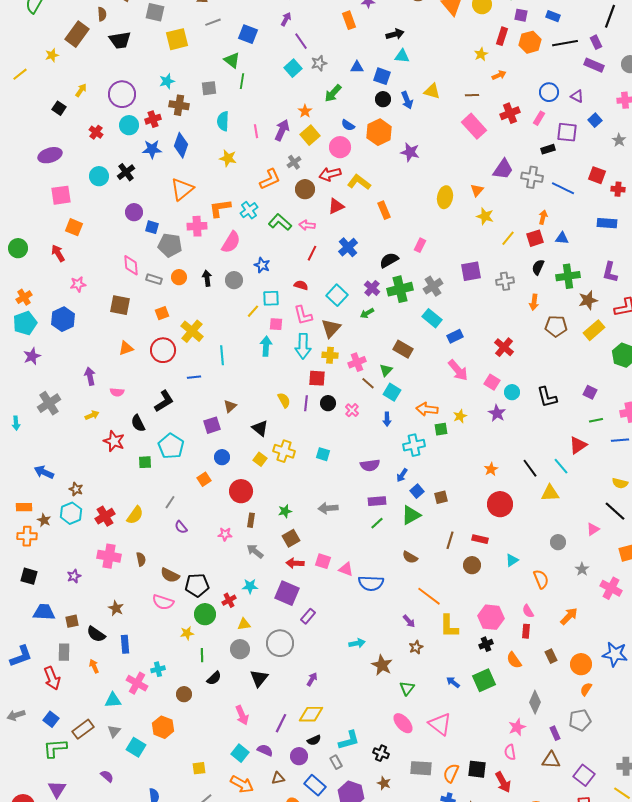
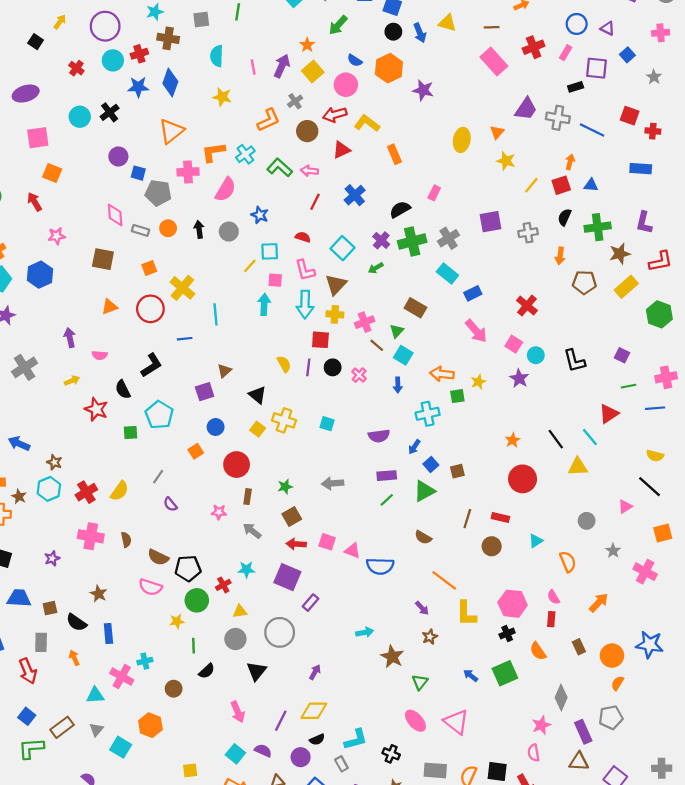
purple rectangle: (555, 733) -> (583, 732), size x1.5

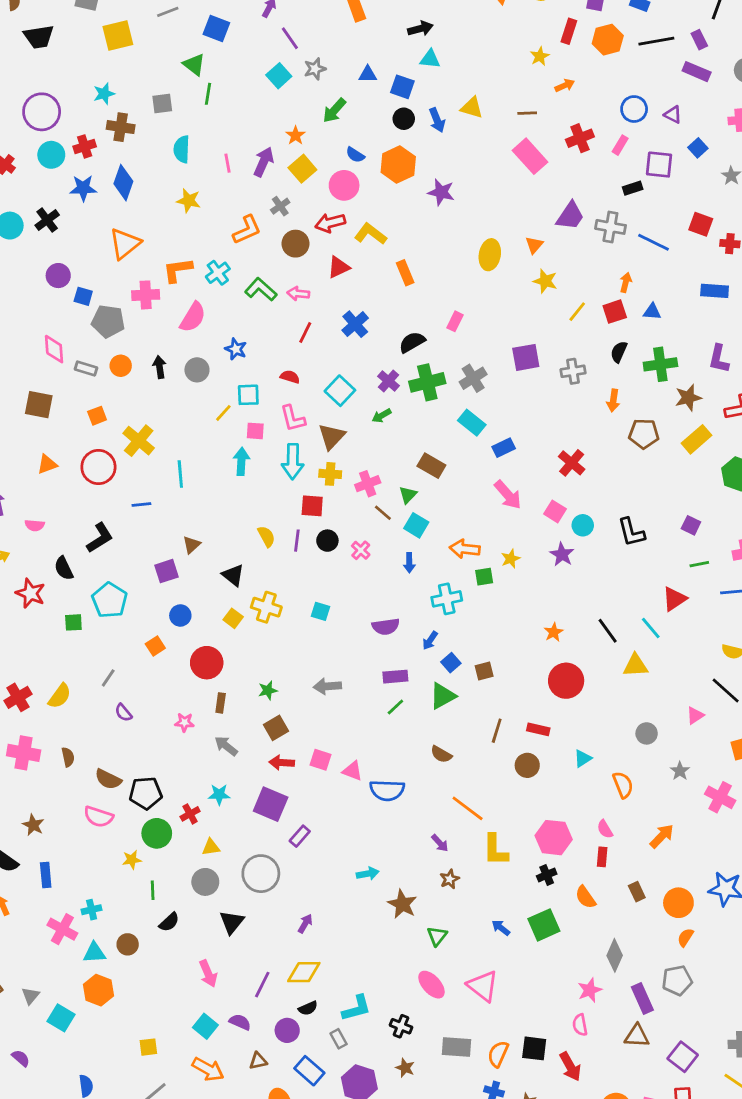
cyan triangle: (95, 695) -> (94, 953), moved

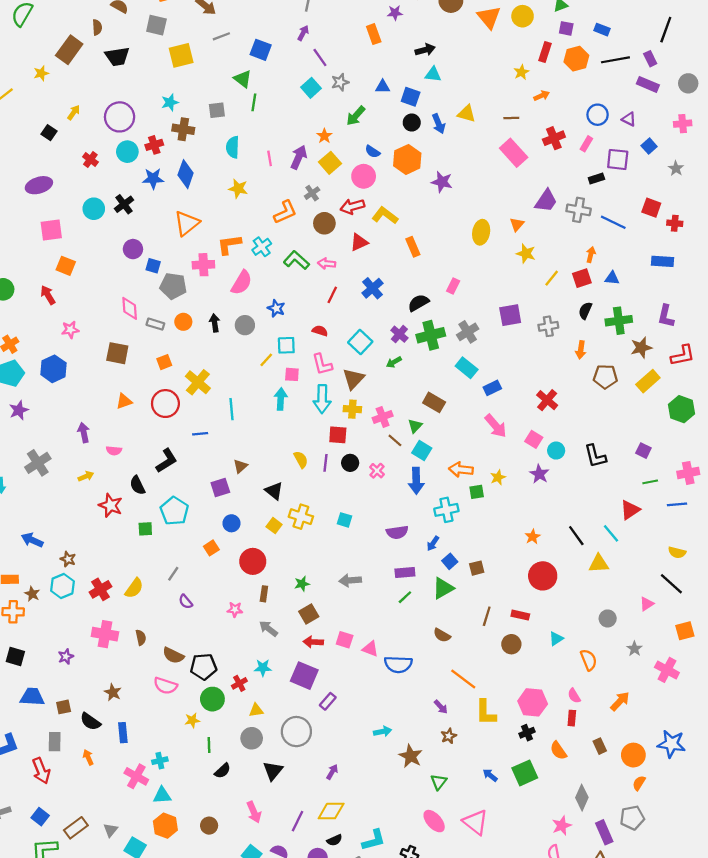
blue arrow: (409, 563) -> (416, 481), size x1.6
brown circle: (128, 944) -> (209, 826), moved

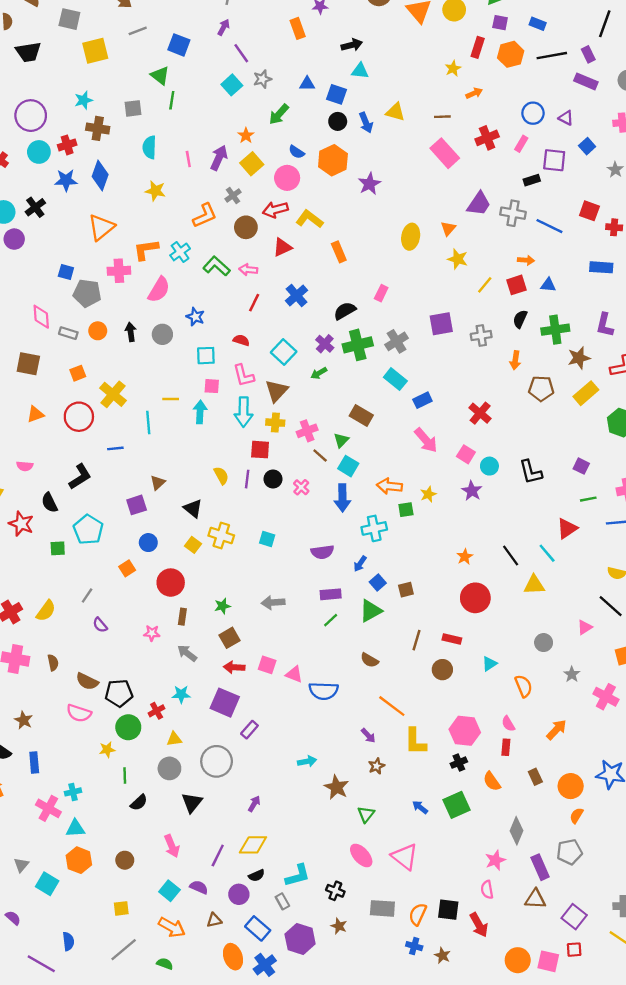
purple star: (442, 182) -> (369, 184), turned 30
purple circle: (133, 249) -> (14, 239), moved
orange arrow: (591, 255) -> (526, 260), turned 80
yellow line: (266, 360) -> (171, 399), moved, turned 48

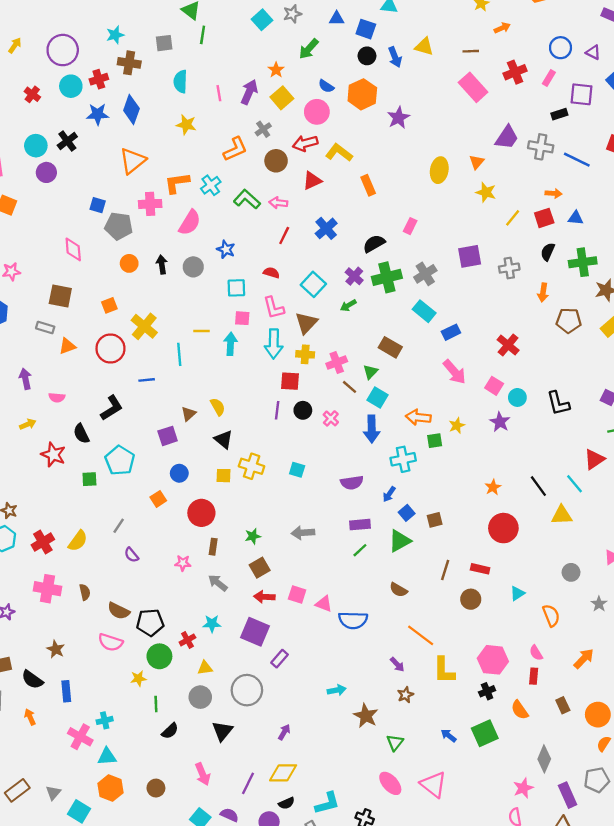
gray rectangle: (68, 333) -> (45, 328), moved
yellow semicircle: (221, 476) -> (218, 407), moved
yellow square: (193, 545) -> (224, 476), turned -35

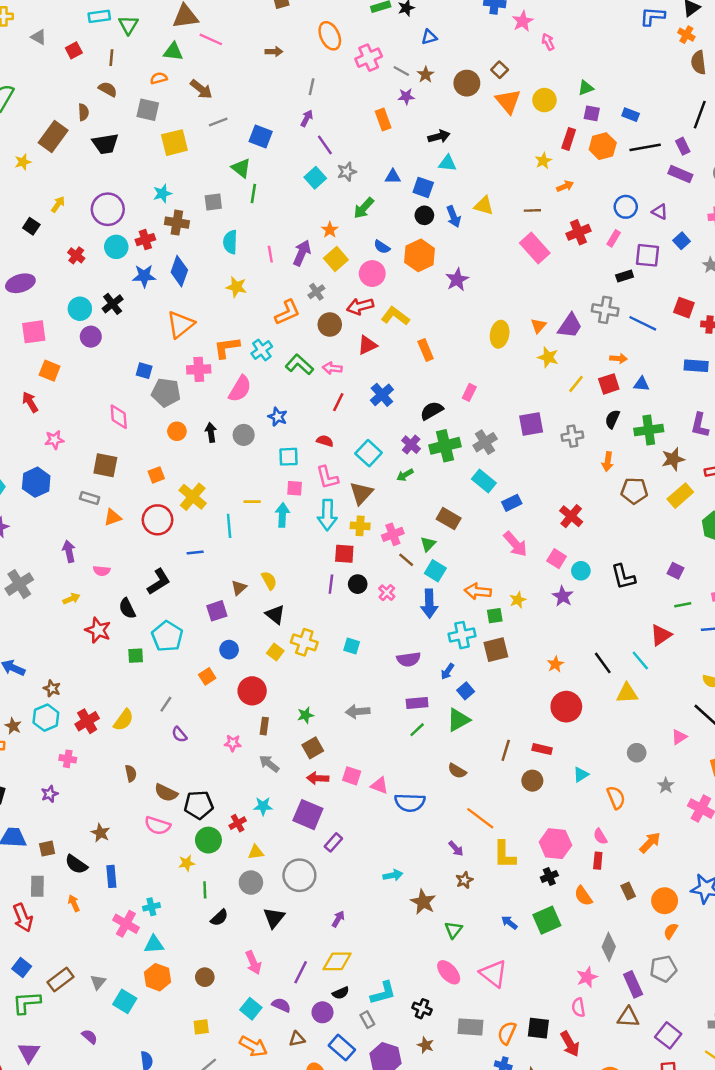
purple trapezoid: (507, 137) -> (570, 326), moved
yellow square: (224, 476) -> (275, 652), turned 35
brown square: (435, 520) -> (496, 650), moved, size x1.5
pink cross: (48, 589) -> (68, 759), moved, size x0.6

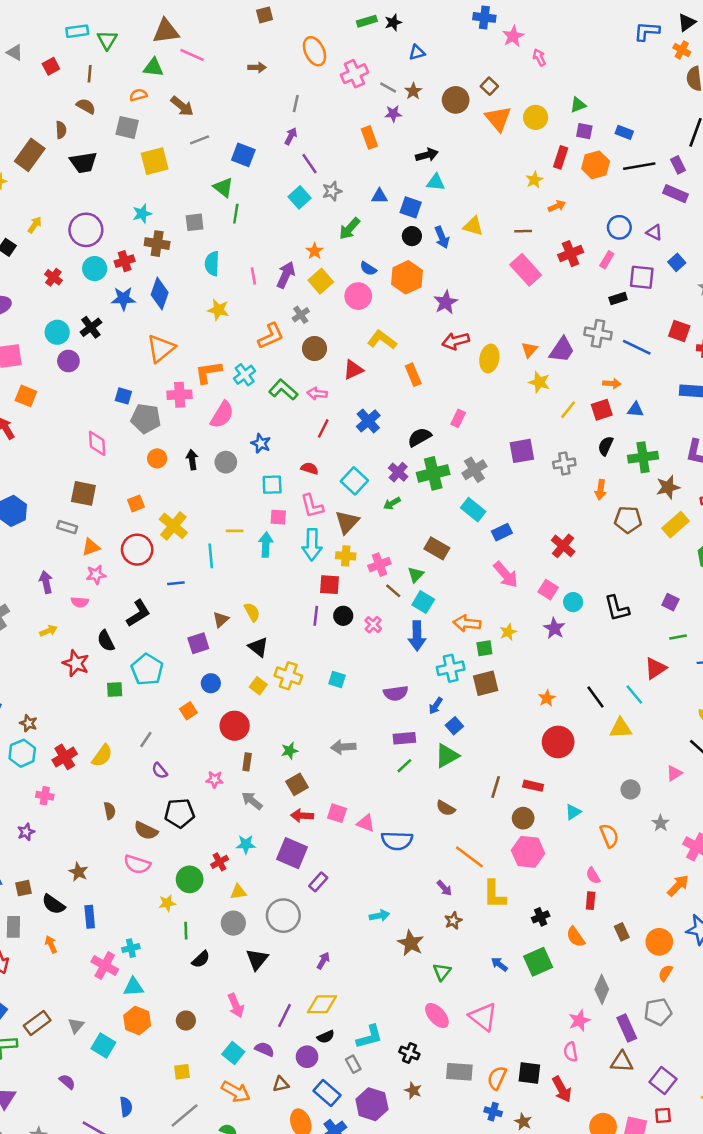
red arrow: (360, 306) -> (456, 341), moved
pink star: (54, 440) -> (96, 575), moved
black pentagon: (199, 805) -> (180, 813), moved
orange arrow: (650, 842) -> (678, 886), moved
pink hexagon: (555, 844) -> (528, 852), moved

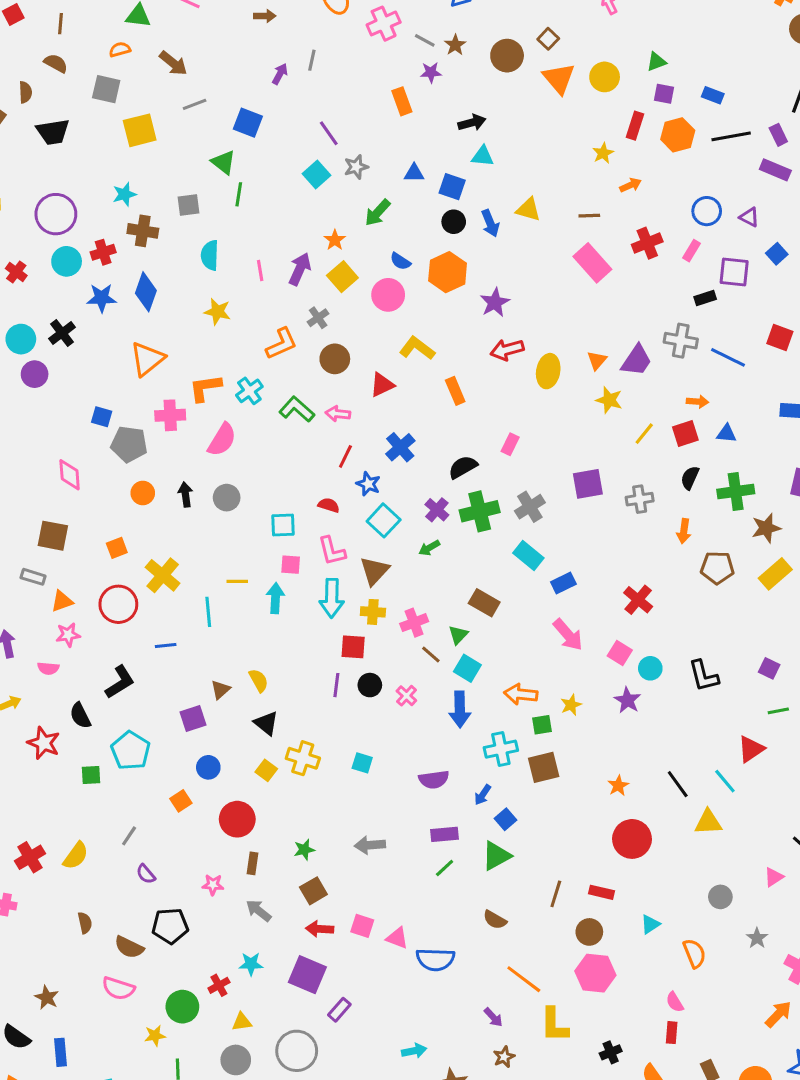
purple arrow: (291, 136) -> (280, 74), moved
blue star: (261, 443) -> (368, 484), moved

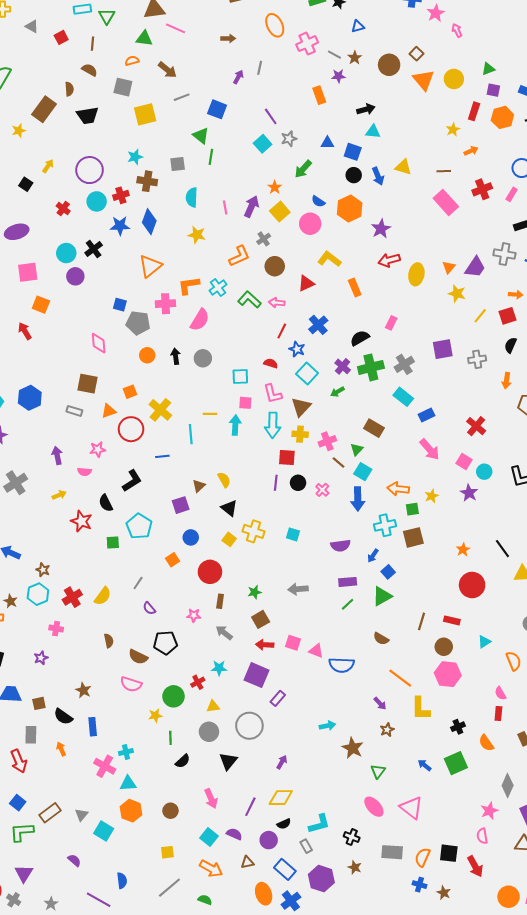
orange triangle: (62, 601) -> (109, 411), moved

